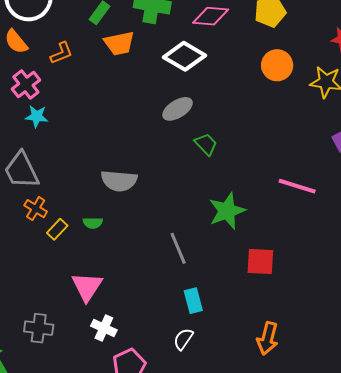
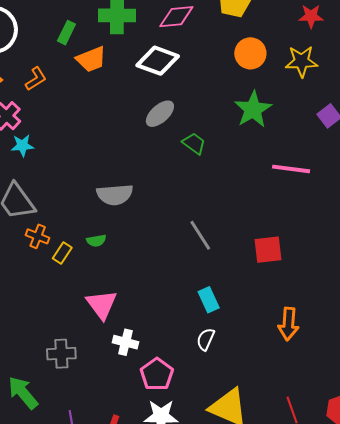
green star: (227, 211) -> (253, 109), moved
gray line: (178, 248) -> (200, 235), moved

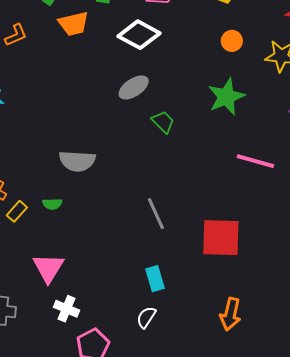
orange circle: (250, 53) -> (232, 41), size x0.7
red square: (268, 250) -> (221, 238), size x1.4

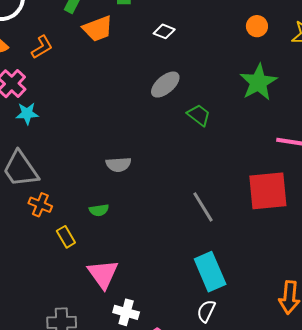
white diamond: (139, 35) -> (164, 31), size x0.5
gray semicircle: (77, 161) -> (118, 164), size x0.7
yellow rectangle: (17, 211) -> (66, 237), moved, turned -65
red square: (221, 238) -> (268, 191), moved
cyan rectangle: (155, 279) -> (210, 272), size x1.5

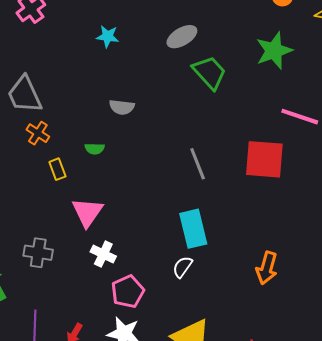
cyan star: (27, 113) -> (108, 36), moved
green trapezoid: (199, 115) -> (210, 73), size x1.5

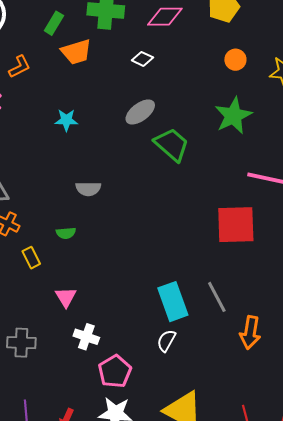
gray line: (198, 164) -> (217, 297), moved
pink triangle: (87, 212) -> (66, 297), size x0.7

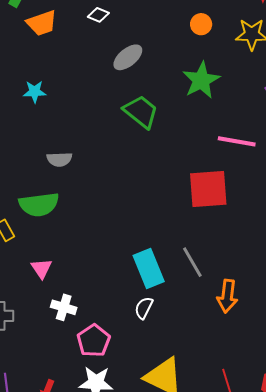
white diamond: (142, 59) -> (98, 15), moved
gray ellipse: (140, 112) -> (128, 57), moved
green semicircle: (66, 233) -> (39, 205), size x2.0

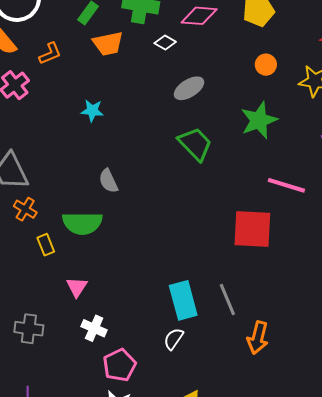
gray semicircle: (59, 159) -> (108, 181), turned 60

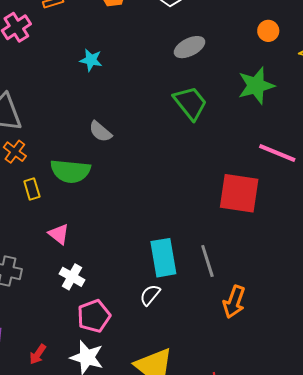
gray semicircle: (108, 181) -> (100, 132), turned -30
pink triangle: (77, 287) -> (59, 234), turned -30

